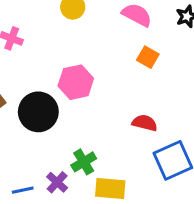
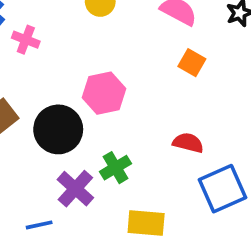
green cross: (84, 162) -> (116, 168), moved
purple cross: (57, 182) -> (75, 189), moved, size x1.4

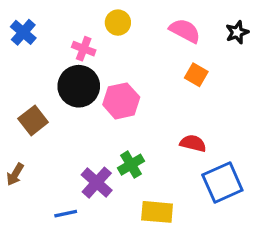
pink cross: (26, 40) -> (84, 49), moved
black circle: (58, 129) -> (79, 86), moved

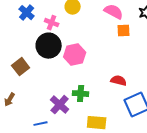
blue cross: (23, 32) -> (27, 13), moved
orange square: (196, 75) -> (124, 31), moved, turned -32
green cross: (131, 165) -> (81, 94), turned 35

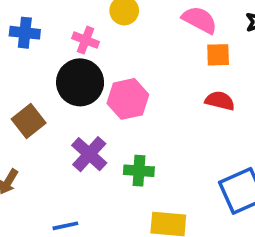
blue cross: (27, 13) -> (25, 33), moved, turned -35
red semicircle: (119, 81) -> (220, 101), moved
purple cross: (60, 105) -> (89, 154), moved

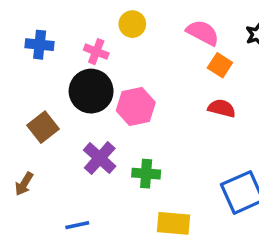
orange square: (218, 55) -> (220, 65), turned 35

